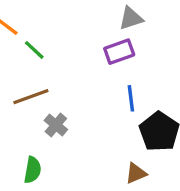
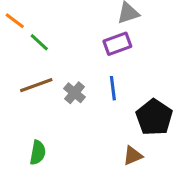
blue line: (131, 98) -> (113, 88), moved
gray cross: (56, 125) -> (75, 93), moved

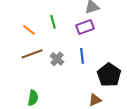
orange line: (15, 21) -> (29, 30), moved
green line: (39, 42) -> (53, 22), moved, turned 32

